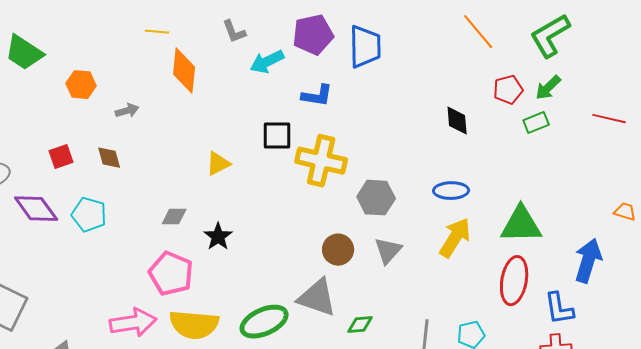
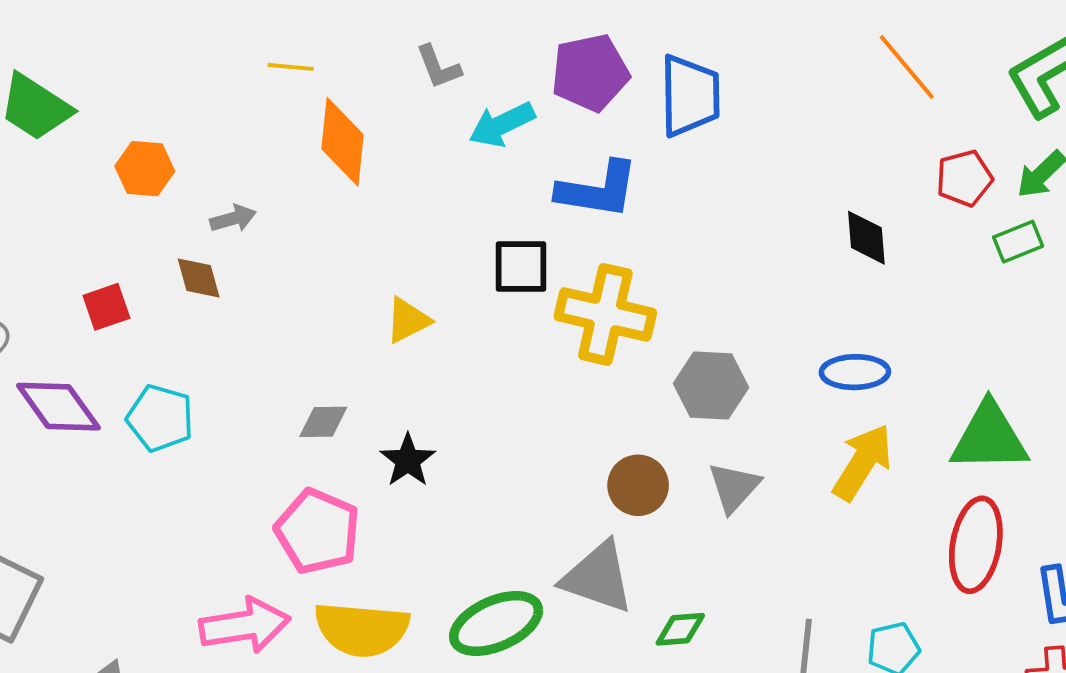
blue L-shape: (317, 96) -> (598, 190), size x1.4
brown diamond: (109, 158) -> (199, 278), moved

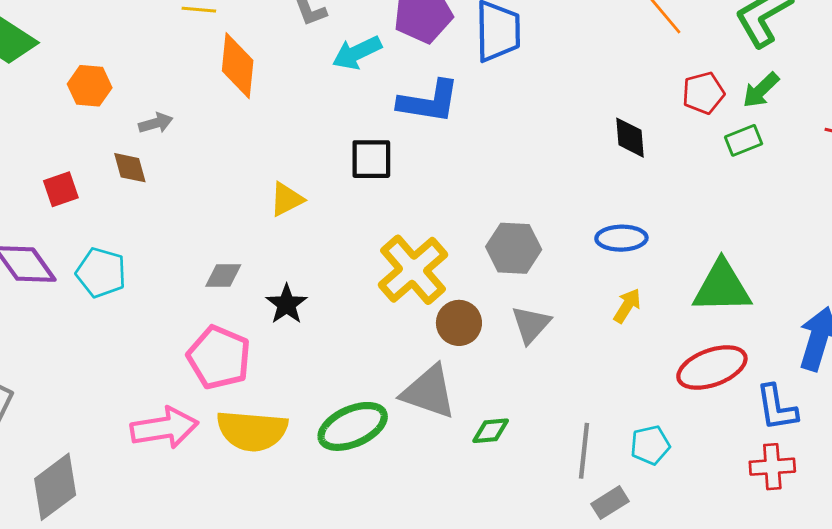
yellow cross: (605, 314) -> (413, 270), moved, turned 36
yellow arrow: (863, 462) -> (627, 306), size x0.6
red ellipse: (976, 545) -> (712, 367), turned 60

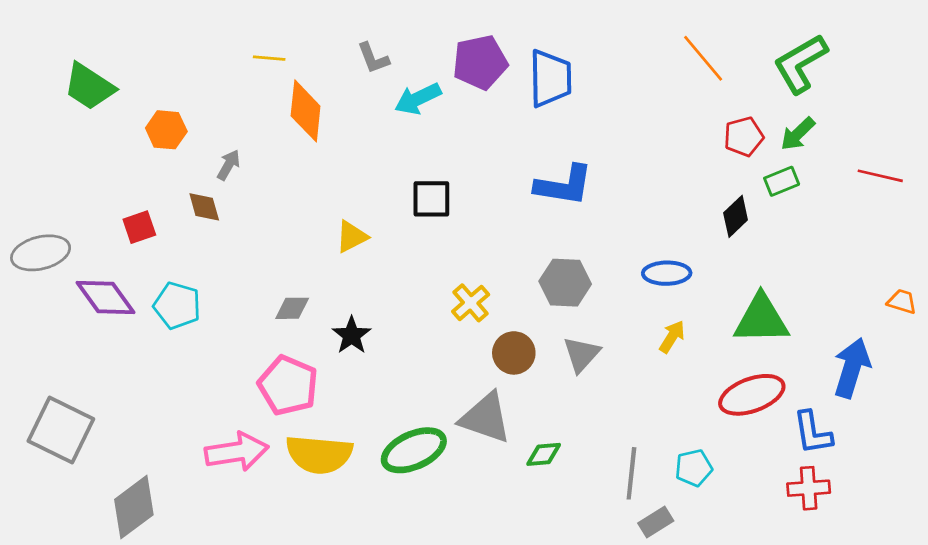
blue L-shape: (429, 102) -> (564, 185), moved
gray arrow: (156, 123) -> (229, 165), turned -44
black diamond: (630, 138) -> (736, 216), moved, turned 51
yellow cross: (413, 270) -> (471, 303), size x0.6

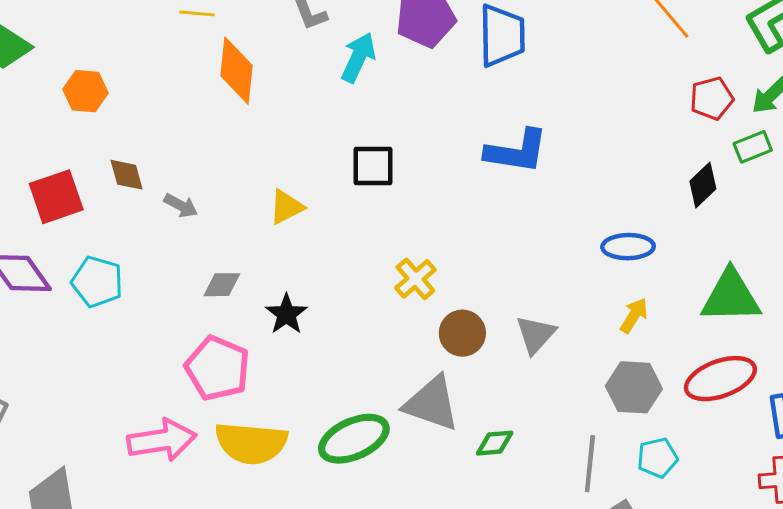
cyan arrow: (418, 99) -> (358, 57), turned 141
gray arrow: (229, 165) -> (181, 206), moved, turned 88
red square: (139, 227) -> (56, 197), size x1.5
gray hexagon: (565, 283) -> (634, 387), moved

